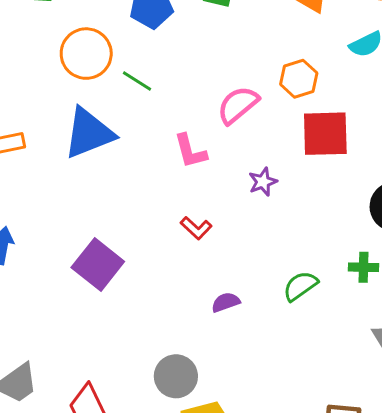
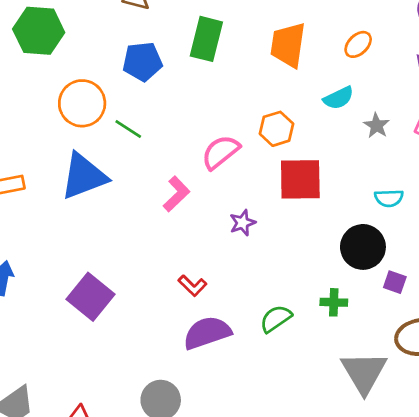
pink L-shape: (190, 151) -> (176, 194), turned -120
red L-shape: (196, 228) -> (192, 286), moved
purple semicircle: (226, 302) -> (207, 333), size x1.8

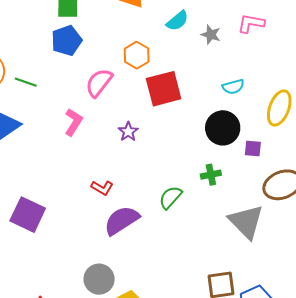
blue pentagon: (142, 62) -> (66, 41), moved

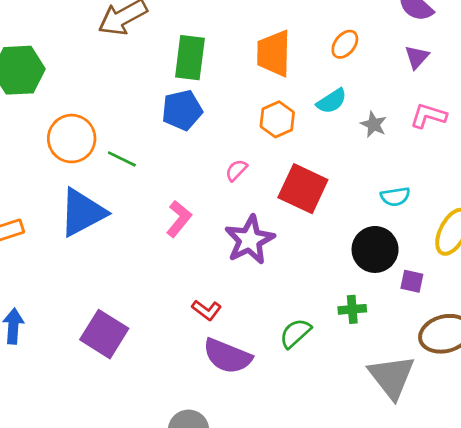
orange hexagon: (137, 55) -> (277, 119), moved
pink semicircle: (99, 83) -> (236, 170), moved, size x0.6
red square: (164, 89) -> (303, 189), turned 33
purple star: (128, 132) -> (250, 240), size x1.8
purple semicircle: (122, 220) -> (227, 356), turned -132

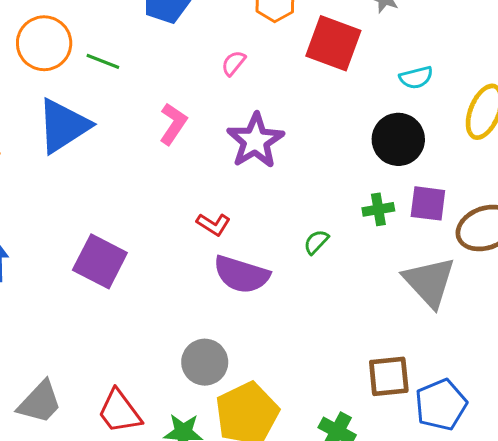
red square: (303, 189) -> (333, 43), moved
purple square: (412, 281) -> (428, 203), moved, size x1.4
green semicircle: (295, 333) -> (316, 242), size x0.7

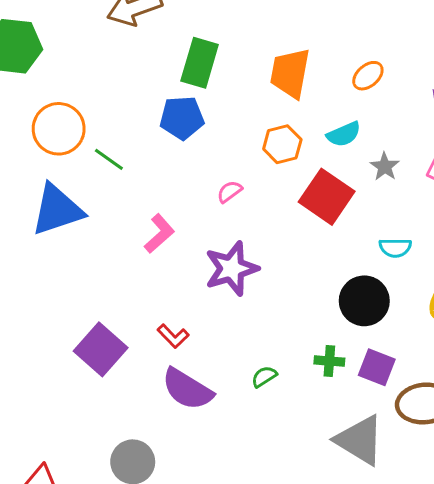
purple square: (100, 261) -> (101, 349), moved
gray triangle: (429, 282) -> (360, 440), turned -30

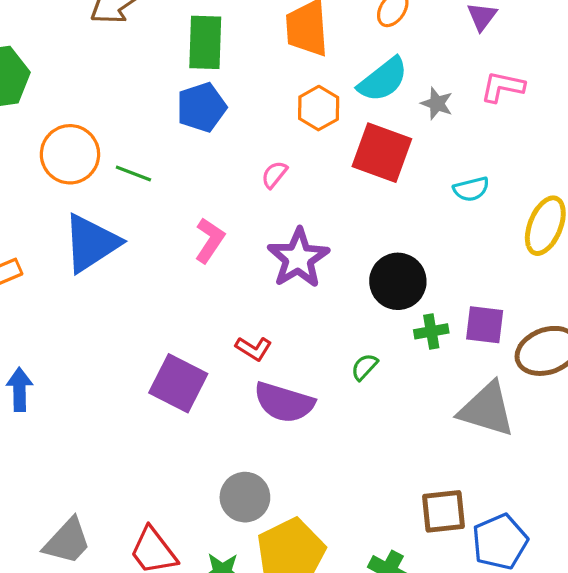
cyan semicircle: (344, 134) -> (383, 80), size x1.4
black circle: (364, 301) -> (398, 281), moved

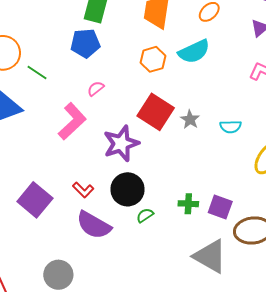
gray star: (437, 103) -> (190, 119), moved
red square: (382, 153) -> (156, 112), moved
pink semicircle: (274, 175) -> (96, 89), moved
pink L-shape: (210, 240) -> (72, 121), size x1.4
black circle: (398, 281) -> (128, 189), moved

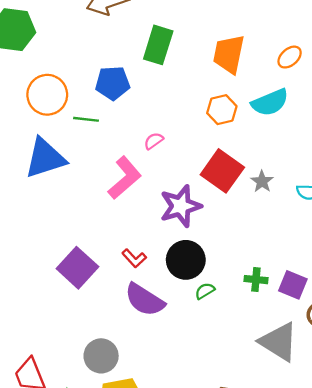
blue pentagon: (85, 43) -> (113, 83), moved
green line: (37, 72) -> (86, 119), turned -30

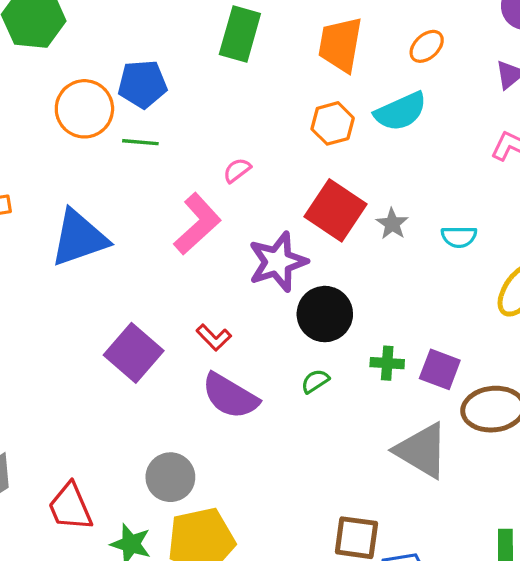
blue pentagon: (113, 83) -> (142, 84), moved
blue triangle: (45, 158) -> (79, 238), moved
black circle: (186, 260) -> (325, 314), moved

